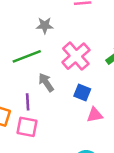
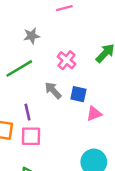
pink cross: (76, 56) -> (67, 60), size x0.7
gray arrow: (46, 82) -> (53, 90), moved

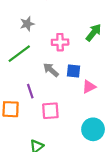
pink cross: (67, 60) -> (60, 42), turned -35
pink square: (31, 136) -> (50, 111), moved

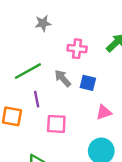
green line: (19, 54) -> (28, 71), moved
pink triangle: (89, 87) -> (104, 112), moved

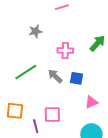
purple line: (37, 99) -> (36, 126), moved

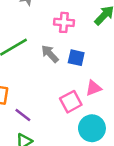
pink square: (52, 115) -> (71, 102), moved, turned -30
purple line: (36, 126) -> (23, 115), turned -40

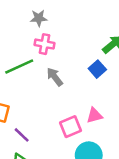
pink cross: (64, 22) -> (45, 44), moved
blue square: (76, 58) -> (97, 69), moved, turned 30

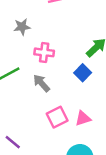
pink cross: (45, 44) -> (44, 52), moved
pink square: (70, 127) -> (57, 117), moved

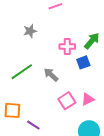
pink cross: (44, 52) -> (67, 47), moved
blue square: (83, 73) -> (83, 62), turned 32

